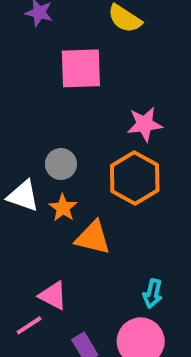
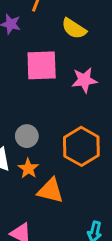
pink star: (145, 124) -> (84, 80), moved

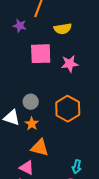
yellow semicircle: (74, 28) -> (63, 29), turned -42
orange triangle: (50, 191) -> (40, 148), moved

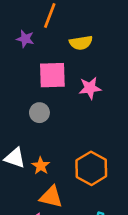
gray circle: (31, 102) -> (39, 113), moved
orange hexagon: (68, 109) -> (91, 168), moved

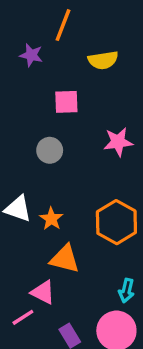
pink square: (52, 75) -> (66, 102), size x0.7
pink star: (90, 88) -> (118, 142), moved

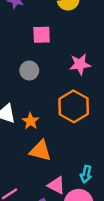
orange hexagon: (116, 222) -> (74, 106), moved
pink triangle: (43, 292) -> (56, 185), moved

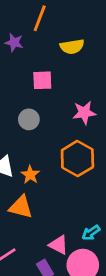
orange triangle: (40, 151) -> (21, 207), moved
cyan arrow: (86, 174) -> (91, 233), turned 42

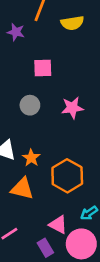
yellow semicircle: (72, 47) -> (72, 23), moved
pink star: (84, 113) -> (72, 108), moved
orange hexagon: (77, 159) -> (67, 176), moved

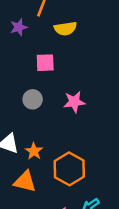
yellow semicircle: (72, 23) -> (65, 29), moved
purple star: (16, 32) -> (19, 27), turned -30

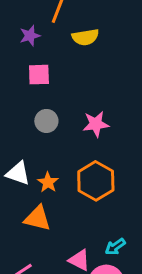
pink square: (45, 63) -> (39, 75), moved
orange hexagon: (69, 169) -> (96, 181), moved

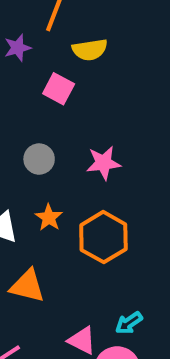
pink square: (39, 75) -> (59, 89), moved, turned 30
orange star: (48, 182) -> (49, 218), moved

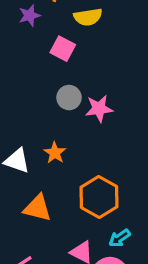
gray circle: (39, 159) -> (69, 98), moved
orange hexagon: (103, 237) -> (99, 197), moved

